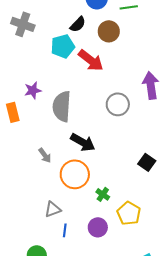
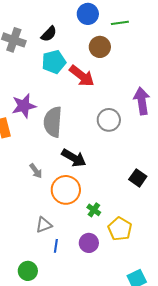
black semicircle: (78, 24) -> (49, 34), moved
purple star: (33, 90) -> (24, 106), size x1.4

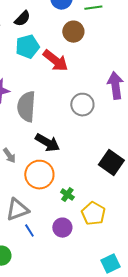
black square: (138, 178) -> (111, 163), size x1.4
gray triangle: (44, 225) -> (17, 210), size x1.4
blue line: (56, 246) -> (29, 231), turned -40

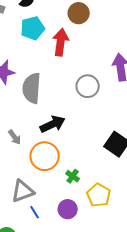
red arrow: (55, 61) -> (61, 42), turned -120
black arrow: (47, 143) -> (53, 124), turned -55

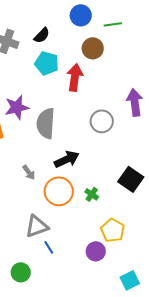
cyan pentagon: (33, 28) -> (47, 63), turned 30
green cross: (73, 176) -> (92, 194), moved
purple circle: (68, 209) -> (96, 251), moved

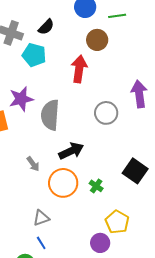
cyan pentagon: (47, 63) -> (34, 55), moved
gray triangle: (37, 226) -> (41, 218), size x0.7
blue line: (49, 247) -> (41, 243), moved

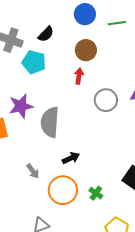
brown circle: (97, 40) -> (86, 50), moved
red arrow: (79, 69) -> (79, 76), size x0.6
gray circle: (106, 113) -> (106, 100), moved
black arrow: (71, 151) -> (71, 158), size x0.7

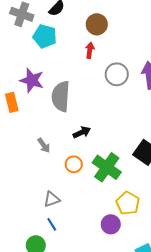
purple star: (21, 106) -> (32, 80), turned 30
orange circle: (63, 190) -> (74, 164), size x0.6
green cross: (96, 193) -> (107, 167), size x2.0

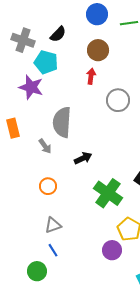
purple star: (32, 80) -> (31, 87), moved
gray arrow: (44, 145) -> (45, 146), moved
orange circle: (74, 164) -> (48, 186), moved

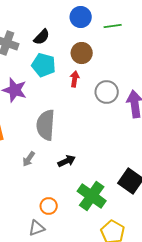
cyan pentagon: (46, 62) -> (44, 65), moved
gray circle: (118, 100) -> (107, 92), moved
gray arrow: (45, 146) -> (29, 159), moved, turned 70
orange circle: (48, 186) -> (49, 206), moved

